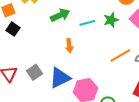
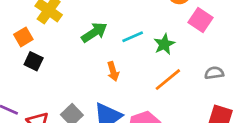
green star: (111, 20) -> (164, 44), moved
orange line: (120, 56) -> (168, 80), moved

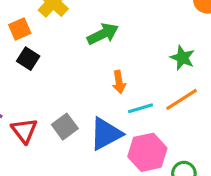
cyan line: (133, 37) -> (140, 108), moved
green star: (164, 44) -> (182, 58), turned -30

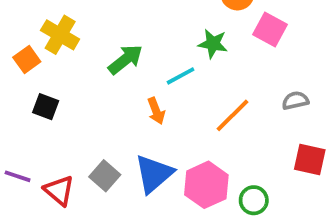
orange square: (20, 29) -> (27, 60), moved
green star: (182, 58) -> (213, 44), moved
cyan line: (140, 108) -> (181, 76), moved

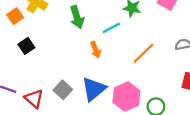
green arrow: (125, 59) -> (77, 17), turned 110
black square: (46, 107) -> (26, 46), turned 35

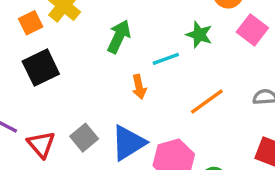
green arrow: (77, 17) -> (119, 37), turned -145
black square: (26, 46) -> (41, 68), size x1.5

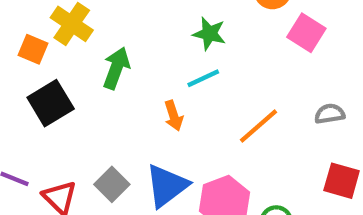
orange square: (31, 23) -> (33, 49), turned -35
green star: (199, 35) -> (209, 34), moved
green arrow: (119, 37) -> (116, 68), moved

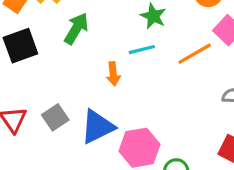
orange line: (259, 126) -> (195, 54), moved

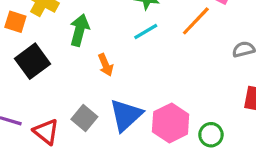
orange arrow: (113, 74) -> (106, 65), moved

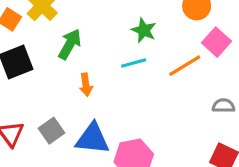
blue triangle: (126, 115) -> (92, 139), turned 33

